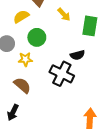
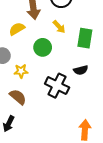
green circle: (37, 37) -> (43, 47), moved
black semicircle: (77, 55) -> (81, 70), moved

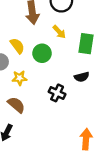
yellow semicircle: (17, 29) -> (17, 46), moved, turned 84
black cross: (57, 86) -> (57, 93), size x0.7

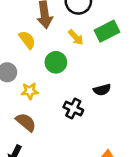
green rectangle: (86, 44) -> (107, 31), moved, turned 54
yellow semicircle: (17, 46) -> (27, 40), moved

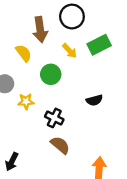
black cross: (73, 108) -> (54, 118), moved
brown semicircle: (26, 122) -> (60, 145), moved

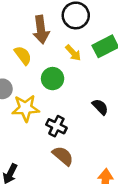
black semicircle: (94, 100) -> (100, 107), turned -119
yellow star: (26, 101) -> (26, 108), size x1.5

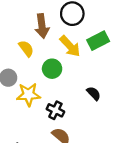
yellow arrow: (73, 53) -> (70, 46), size x1.5

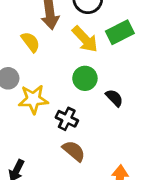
green circle: (52, 69) -> (85, 78), moved

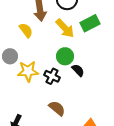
black semicircle: (114, 98) -> (78, 70), moved
black cross: (67, 119) -> (52, 76), moved

